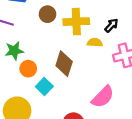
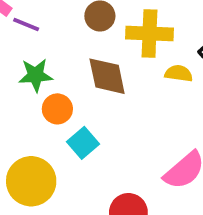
brown diamond: (64, 64) -> (107, 76), moved, turned -35

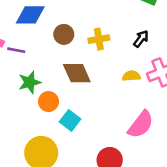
yellow cross: (149, 34) -> (99, 39), size x0.7
yellow semicircle: (179, 73) -> (131, 76), moved

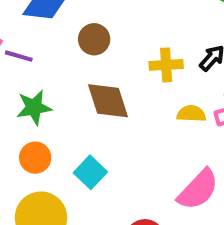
yellow cross: (99, 39) -> (166, 65), moved
orange circle: (49, 102) -> (35, 158), moved

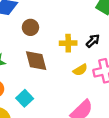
yellow semicircle: (191, 114) -> (80, 70), turned 144

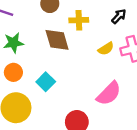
yellow cross: (68, 43) -> (79, 20), moved

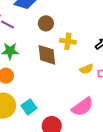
cyan square: (46, 82) -> (29, 107), moved

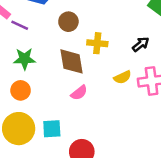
cyan square: (29, 107) -> (52, 129), turned 35
pink semicircle: (82, 107) -> (79, 93), moved, size x0.6

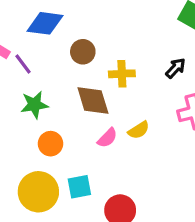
purple line: (20, 25) -> (23, 64), turned 36
yellow semicircle: (123, 77) -> (139, 130), moved
orange circle: (21, 90) -> (50, 144), moved

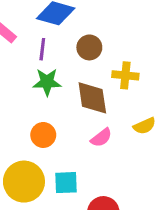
purple line: (23, 64) -> (42, 49), moved, turned 35
green star: (34, 105) -> (47, 82), moved
yellow semicircle: (139, 130) -> (145, 126), moved

